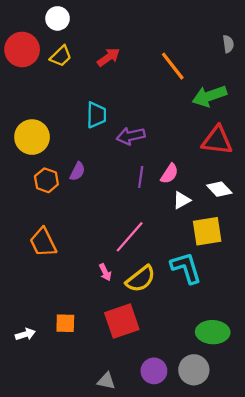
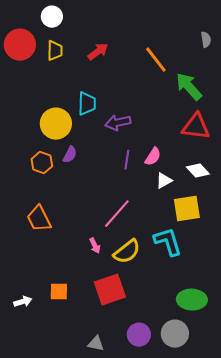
yellow trapezoid: (61, 56) -> (55, 51), turned -45
green arrow: (209, 96) -> (189, 87), turned 68
yellow circle: (32, 137) -> (56, 124), moved

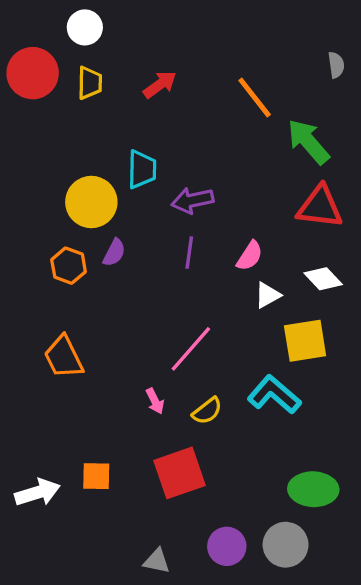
purple line: (127, 160) -> (189, 253), moved
cyan L-shape: (168, 242) -> (274, 395), turned -32
yellow semicircle: (127, 252) -> (207, 411), size x0.7
white arrow: (23, 302) -> (38, 492), size x1.5

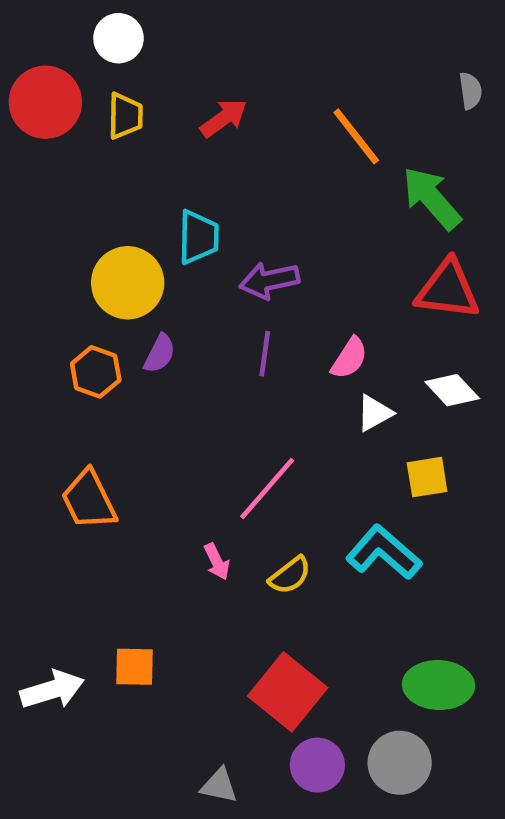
yellow square: (305, 341) -> (427, 477), size x0.7
red square: (179, 473) -> (288, 692), moved, turned -32

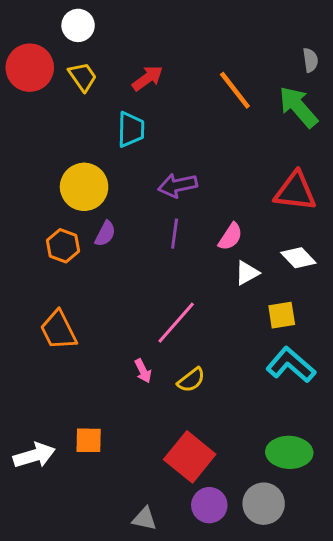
yellow trapezoid: (125, 116) -> (83, 77), turned -36
green arrow: (432, 198) -> (298, 107), moved
cyan trapezoid: (198, 237) -> (131, 130), moved
cyan L-shape: (384, 552) -> (291, 365), moved

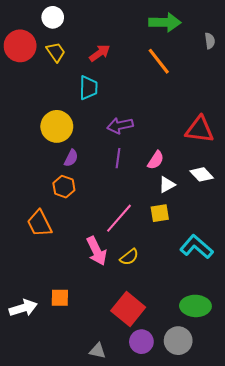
green arrow: (298, 107) -> (165, 22), moved, turned 132
orange hexagon: (63, 246) -> (64, 187), moved
yellow square: (282, 315) -> (160, 213), moved
pink arrow: (143, 371) -> (97, 251), size x1.8

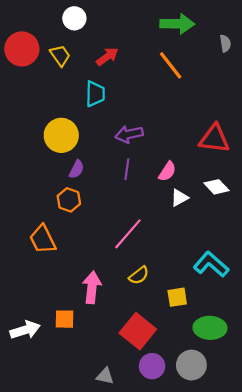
white circle: (53, 17) -> (74, 18), moved
yellow square: (160, 213) -> (177, 297), moved
pink arrow: (97, 251) -> (92, 287), moved, turned -148

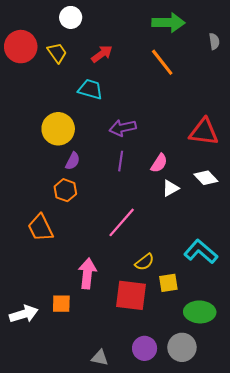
cyan trapezoid: (95, 94) -> (90, 89), turned -75
yellow semicircle: (139, 275) -> (145, 262), moved
red square: (138, 331) -> (131, 295), moved, turned -32

